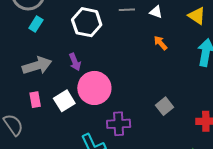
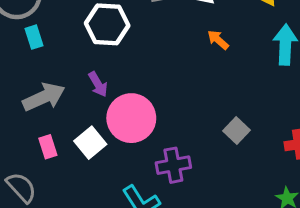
cyan rectangle: (36, 24) -> (34, 37), turned -42

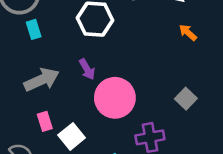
gray square: (236, 131) -> (186, 99), moved
white square: (90, 143) -> (72, 136), moved

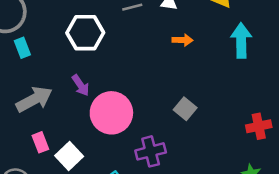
orange arrow: (188, 33) -> (183, 40), turned 144

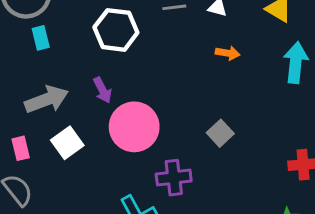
pink rectangle: (40, 142) -> (21, 148), moved
white square: (69, 156) -> (67, 143), moved

